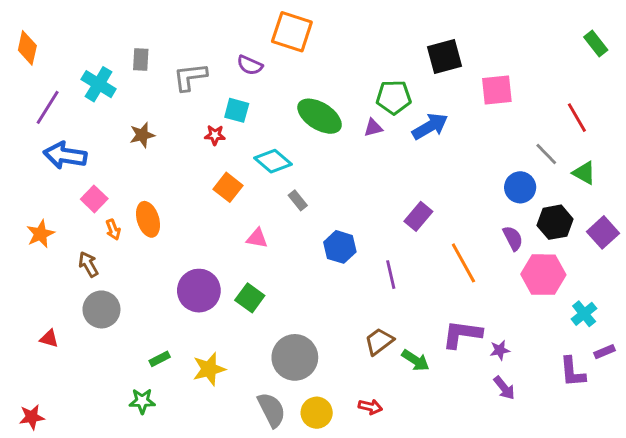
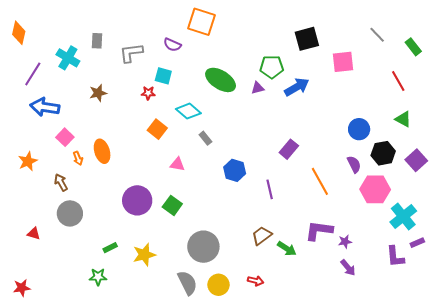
green rectangle: (596, 43) -> (413, 47), moved
gray line: (546, 154) -> (377, 35), moved
cyan cross: (584, 314) -> (403, 216), size x1.5

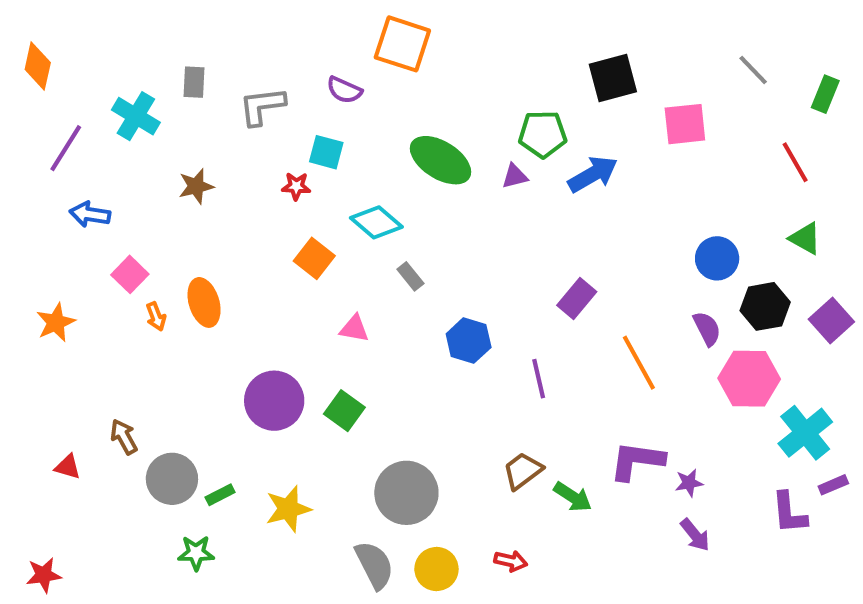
green rectangle: (413, 47) -> (825, 94), turned 60
blue arrow: (45, 107) -> (90, 214), size x0.7
brown arrow: (61, 182) -> (124, 437), moved
gray circle: (70, 213) -> (172, 479), moved

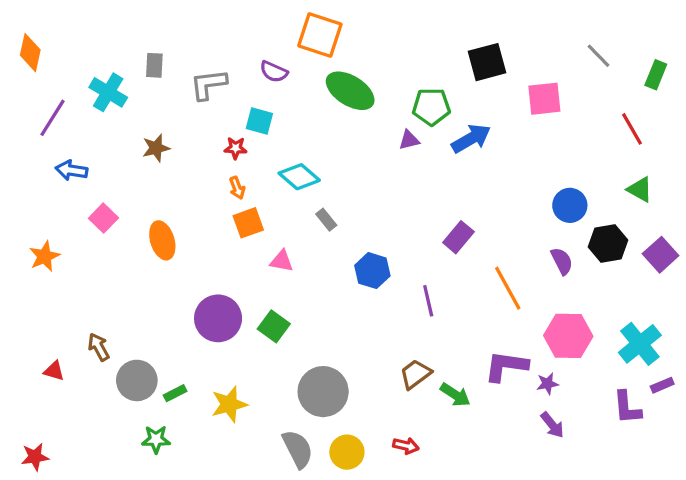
green ellipse: (440, 160) -> (350, 91), moved
orange square: (314, 258) -> (248, 223), moved, turned 32
orange arrow: (156, 316) -> (237, 188), moved
pink hexagon: (749, 379) -> (568, 336), moved

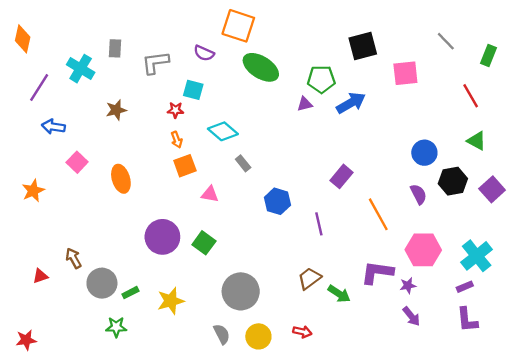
red triangle: (54, 371) -> (40, 276), turned -35
purple rectangle: (662, 385) -> (465, 287), moved
purple L-shape: (627, 408) -> (467, 320), moved
gray semicircle: (298, 449) -> (222, 334), size x0.7

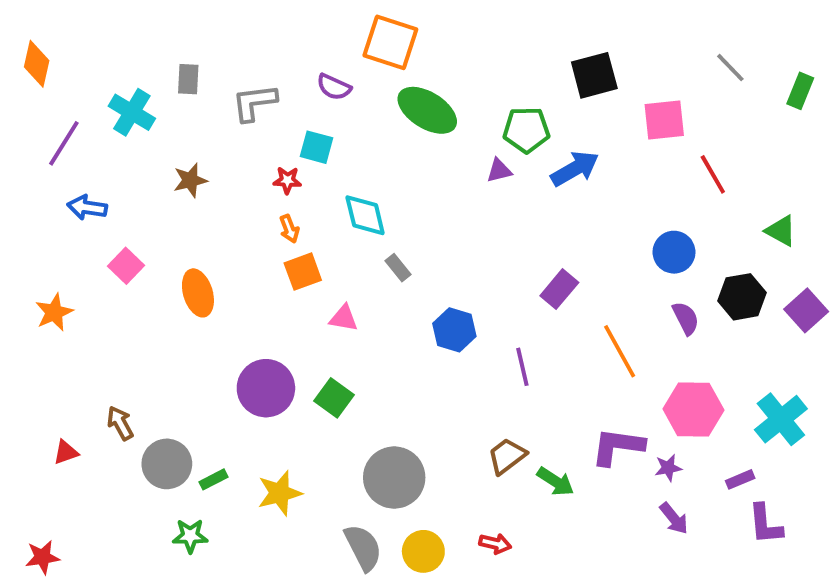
red line: (471, 96) -> (713, 174), moved
cyan diamond: (223, 131) -> (365, 215), turned 36
blue circle: (424, 153) -> (674, 252), moved
purple rectangle: (465, 287) -> (740, 479), moved
gray semicircle: (222, 334) -> (363, 547), size x1.4

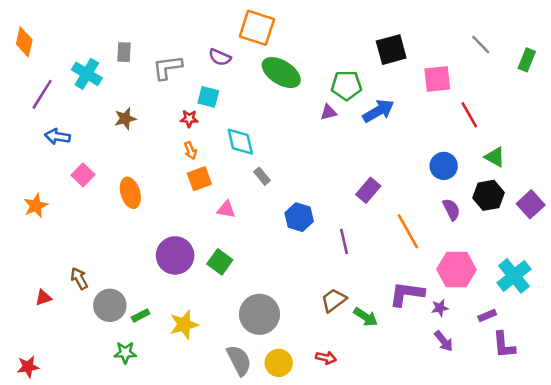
green triangle: (781, 231) -> (495, 157), moved

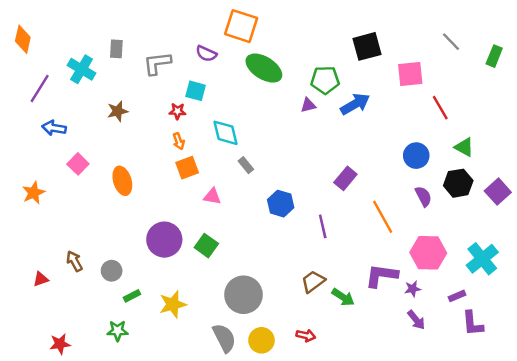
gray circle: (110, 305) -> (112, 271), moved, size x0.7
red star: (28, 367) -> (60, 344), moved

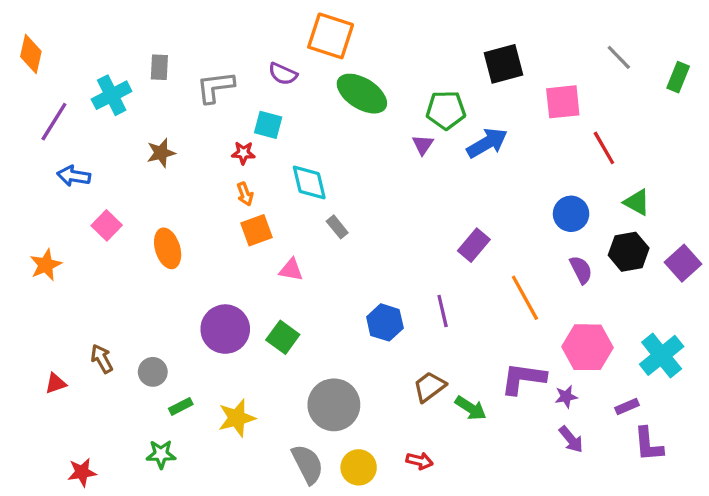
cyan cross: (82, 69) -> (112, 95), turned 32
purple triangle: (308, 105) -> (423, 145), turned -42
blue hexagon: (281, 204) -> (385, 322), moved

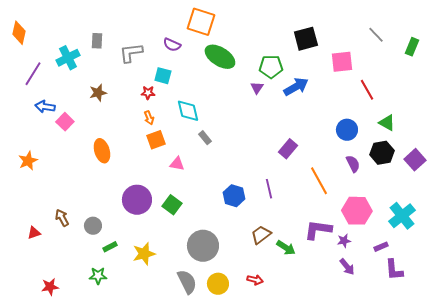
pink square: (107, 225) -> (65, 122), moved

